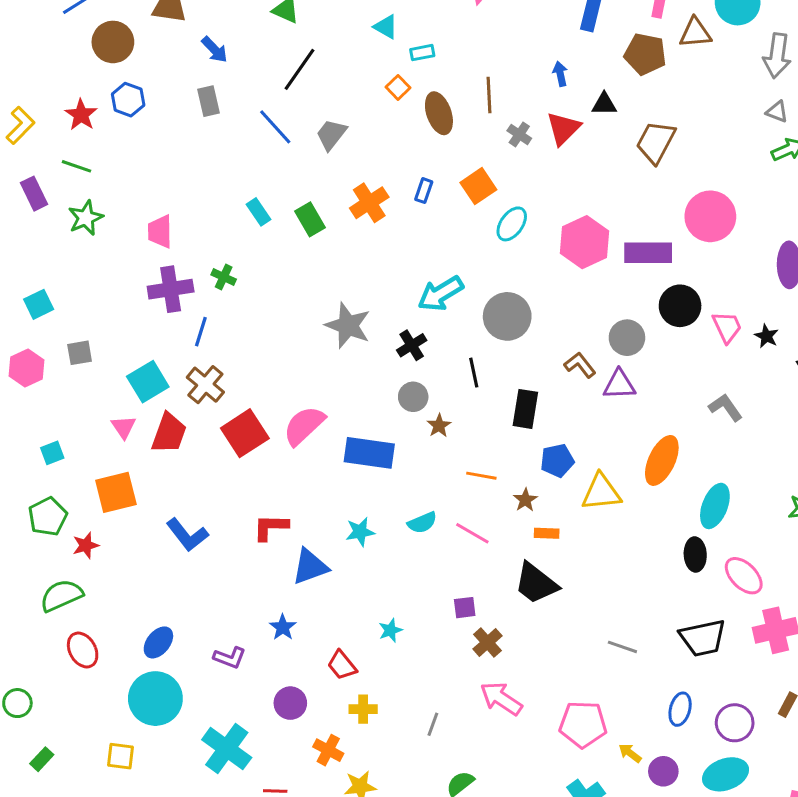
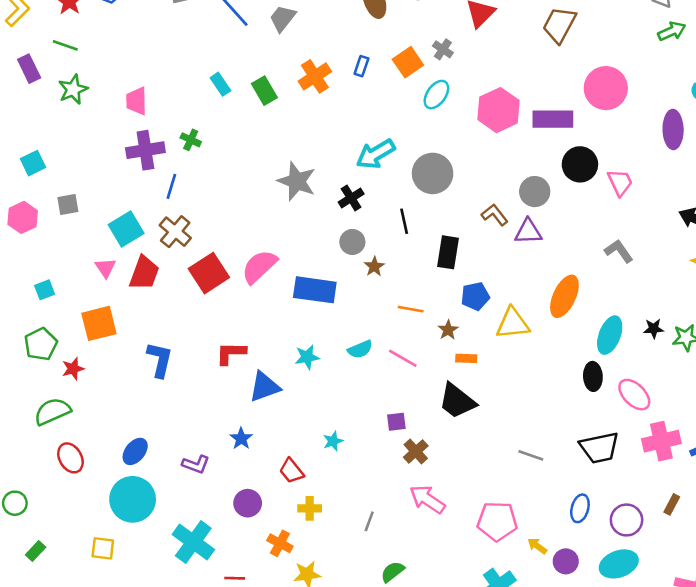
gray cross: (519, 134) -> (443, 49), moved
black star: (766, 336) -> (654, 329), moved, turned -30
blue L-shape: (187, 535) -> (160, 360), turned -129

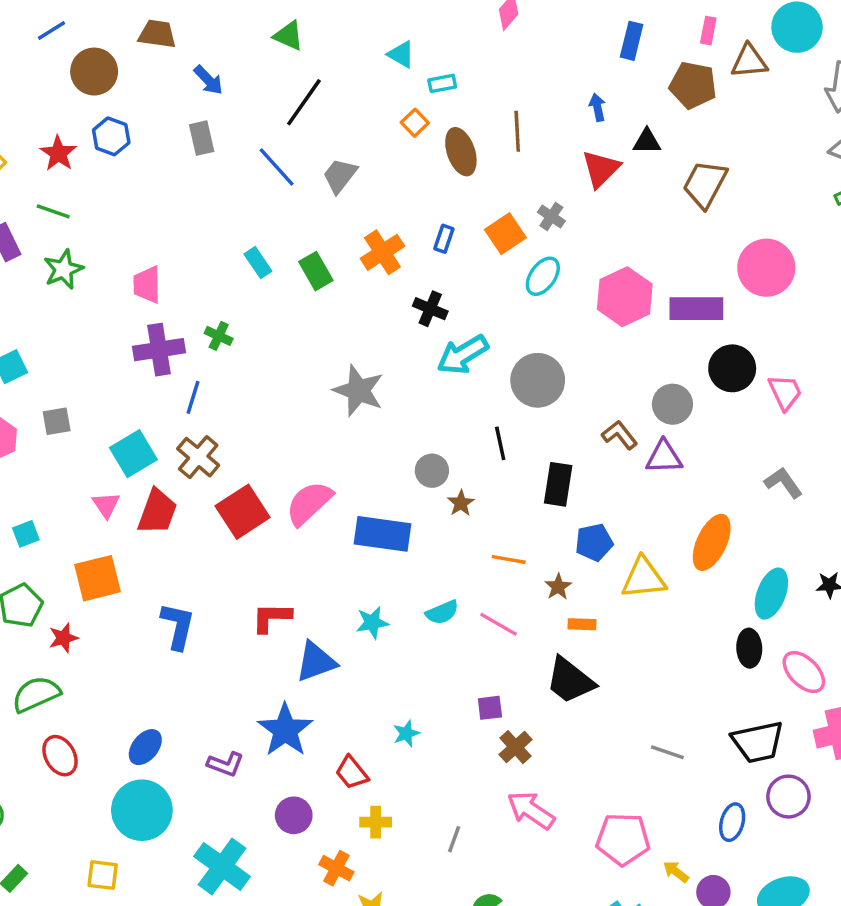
black cross: (351, 198) -> (430, 309), moved, turned -35
blue star: (241, 439) -> (285, 730), size x1.8
purple circle: (627, 520) -> (788, 797), moved

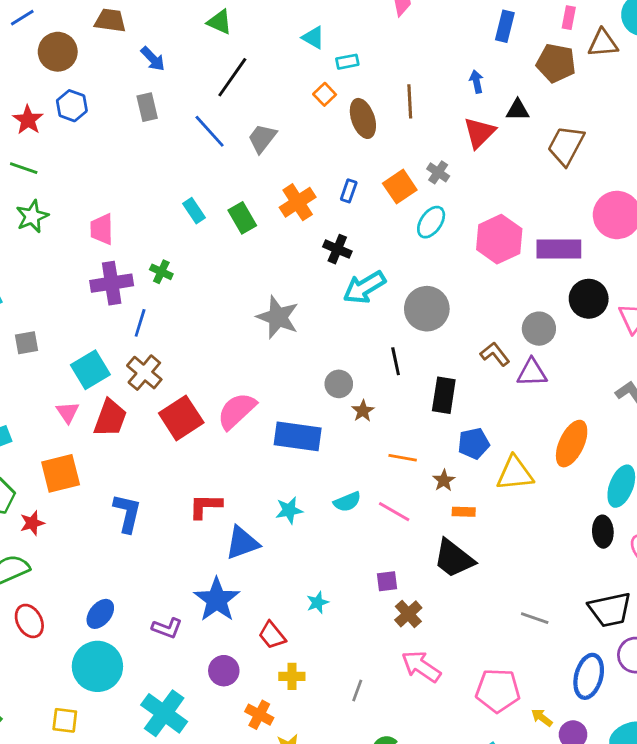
blue ellipse: (732, 822) -> (589, 676), size x1.4

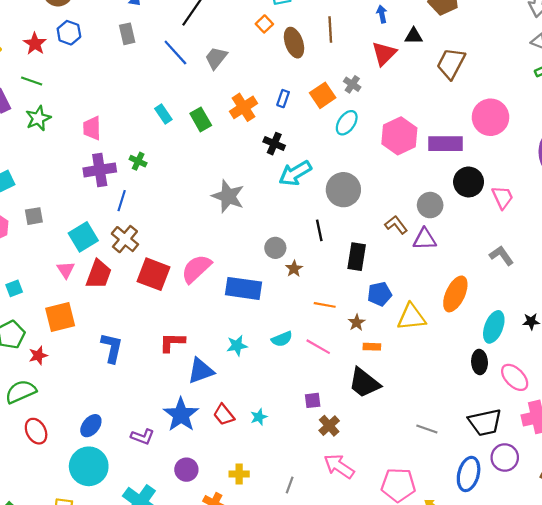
red square: (181, 418) -> (153, 274), turned -36
red trapezoid: (272, 635) -> (224, 415), moved

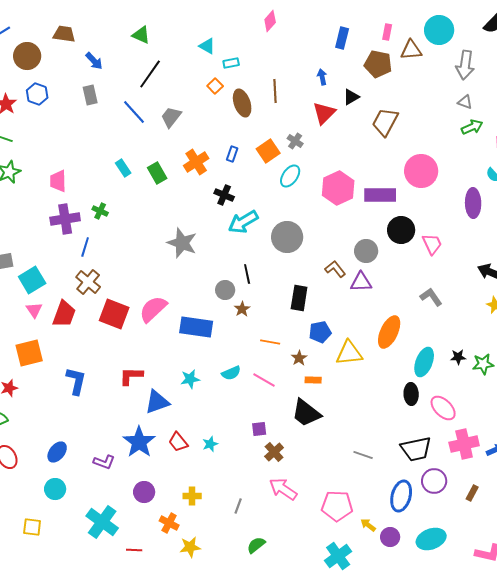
black triangle: (414, 36) -> (351, 97), turned -30
black line: (319, 230) -> (247, 274), moved
cyan square: (83, 237) -> (32, 280), moved
cyan circle: (89, 466) -> (55, 489), size x0.6

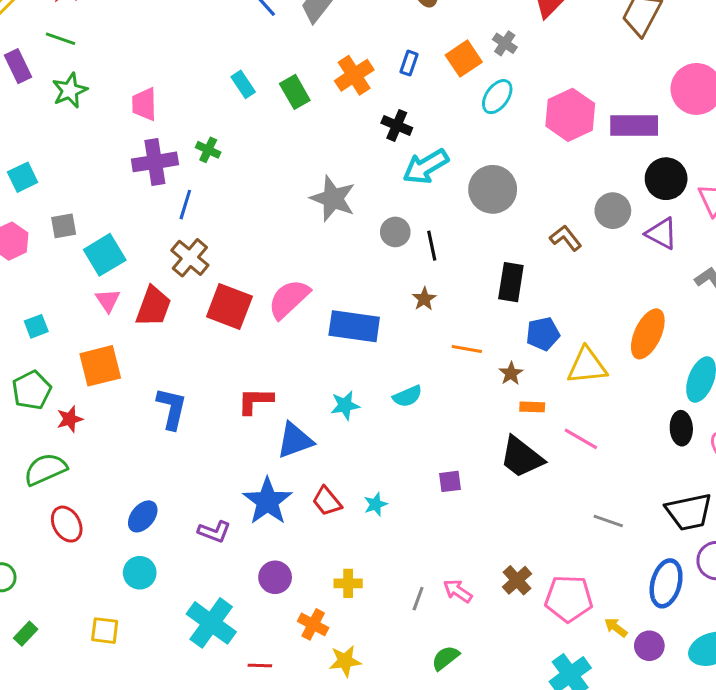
purple triangle: (361, 282) -> (661, 233), moved, turned 30
gray circle: (225, 290) -> (395, 232), moved
pink line: (264, 380) -> (581, 439), moved
brown cross: (274, 452) -> (517, 580), moved
pink arrow: (283, 489) -> (458, 591), moved, size x0.7

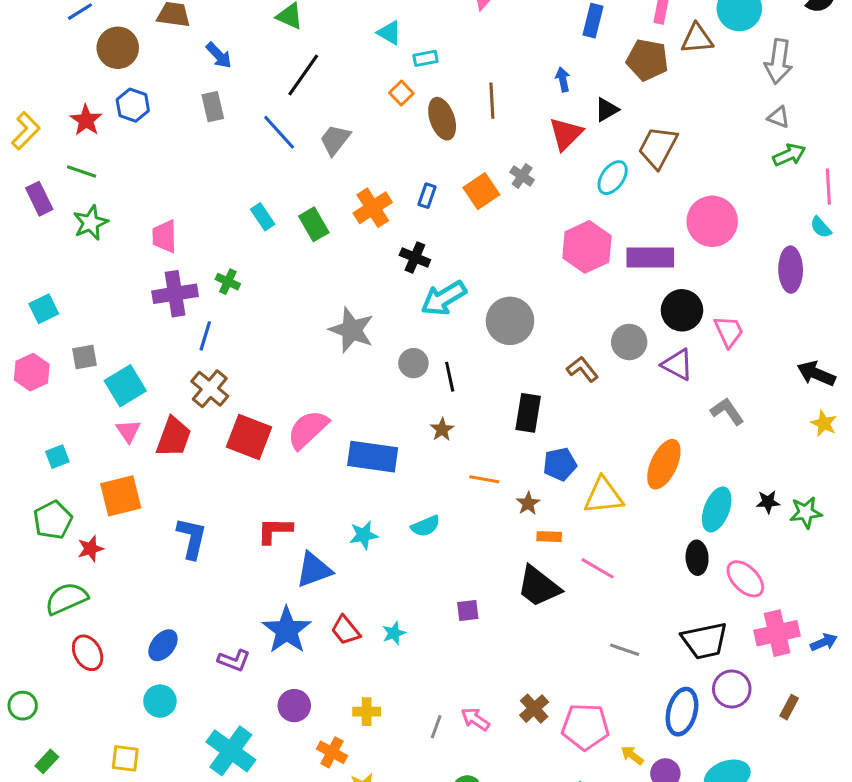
cyan ellipse: (497, 97) -> (613, 178), moved

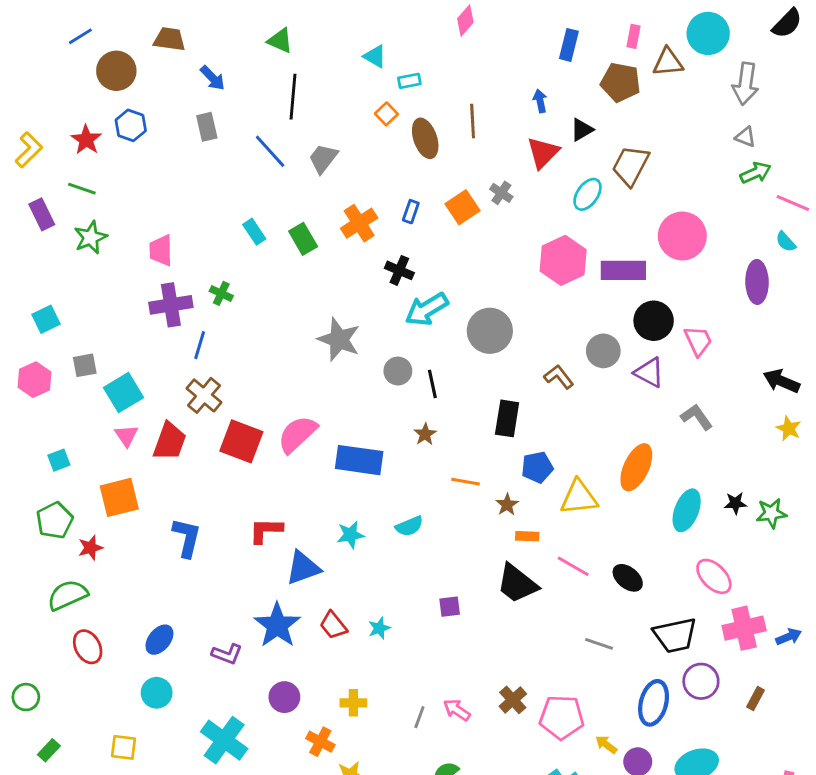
black line: (303, 75) -> (293, 97), turned -30
pink line: (828, 187) -> (793, 203), turned -64
black ellipse: (697, 558) -> (628, 578), moved, turned -48

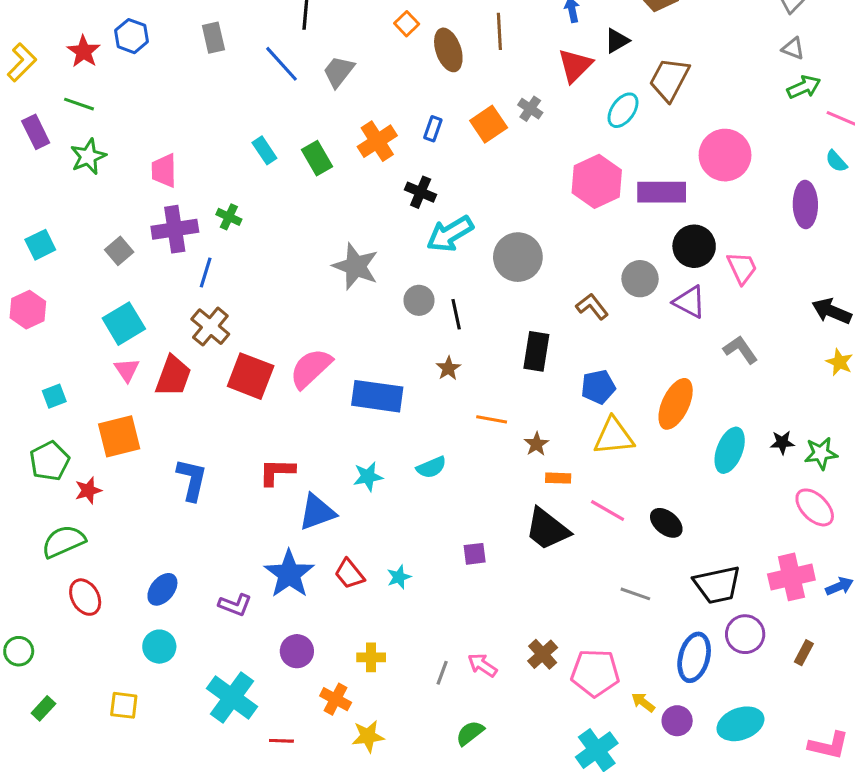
gray square: (85, 365) -> (119, 251), moved, turned -30
blue pentagon: (537, 467) -> (598, 387), moved
pink ellipse: (714, 576) -> (815, 507), moved

